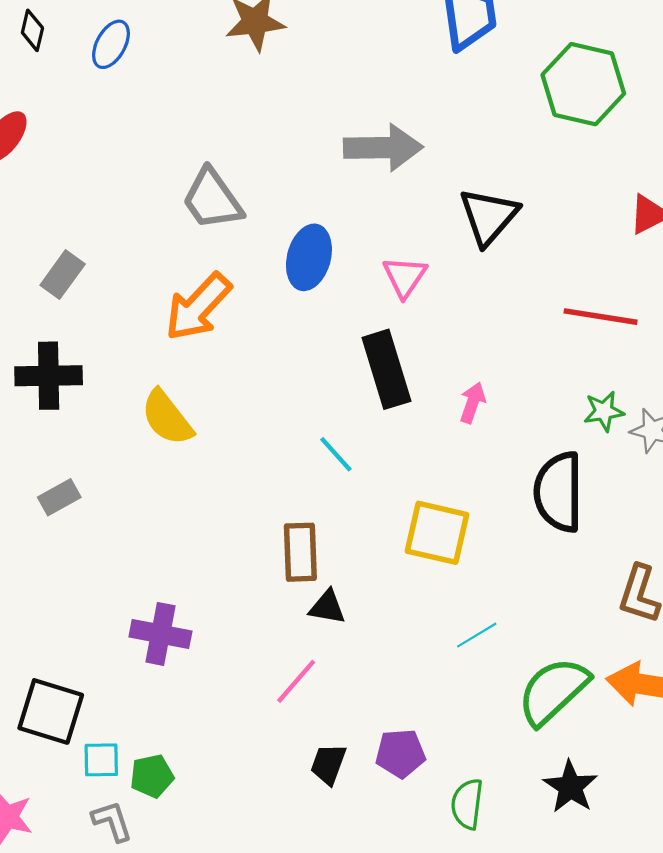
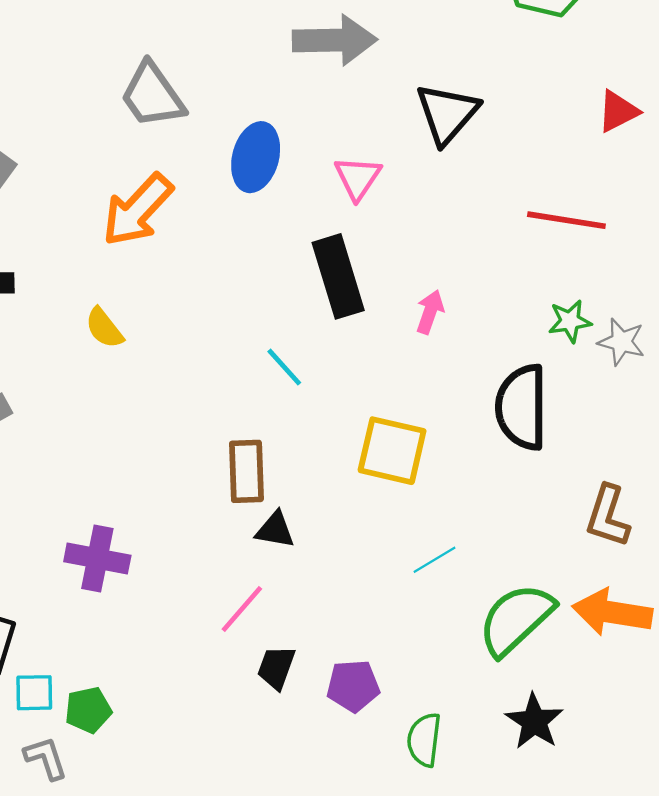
yellow semicircle: (167, 418) -> (104, 328), size x0.7
black trapezoid: (328, 764) -> (276, 667), moved

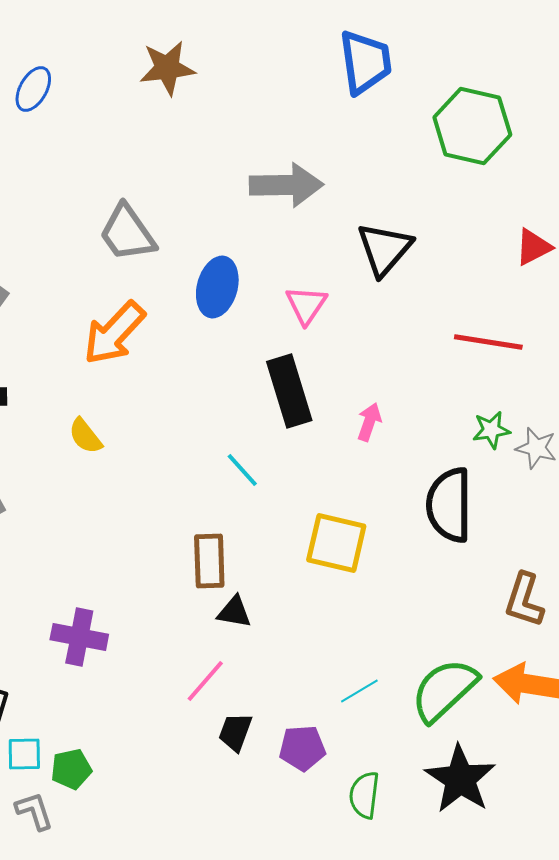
cyan line: (435, 560) -> (359, 691), moved
black star: (534, 721) -> (460, 779), size x1.4

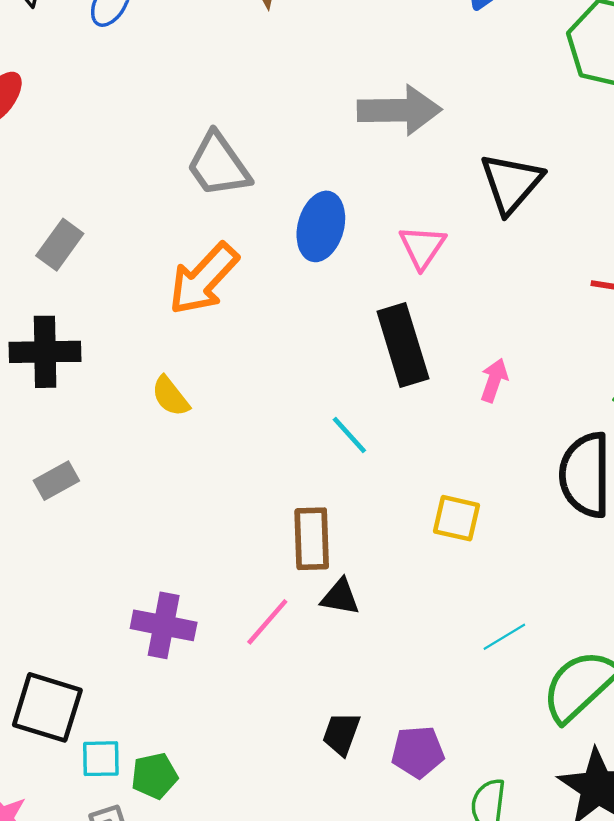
yellow square: (336, 543) -> (456, 518), size x0.7
pink line: (205, 681) -> (267, 622), moved
cyan line: (359, 691) -> (504, 637), moved

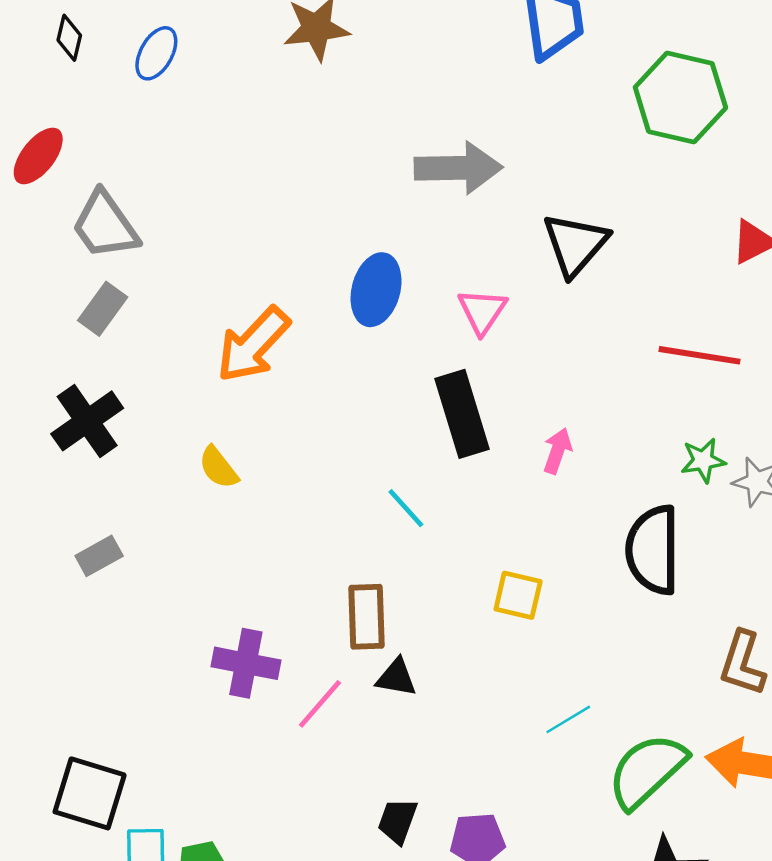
gray trapezoid: (218, 165) -> (105, 225), moved
black cross: (45, 352) -> (87, 421), turned -34
purple cross: (164, 625) -> (246, 663), moved

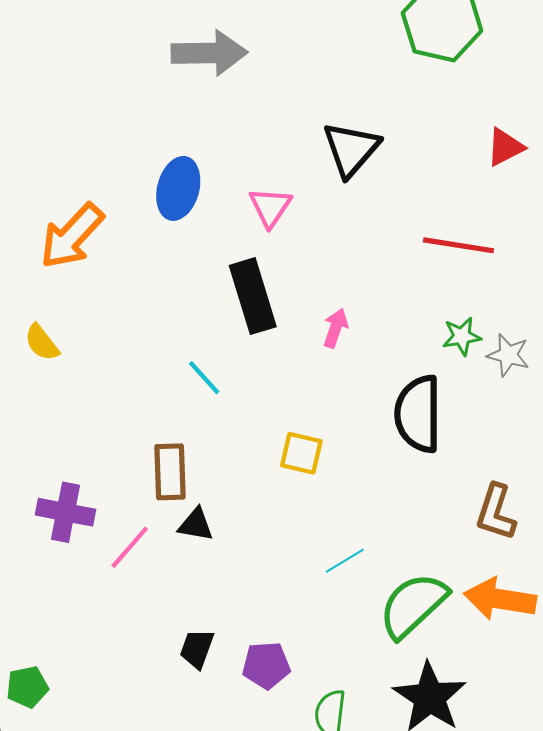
gray arrow: (458, 168) -> (209, 53), moved

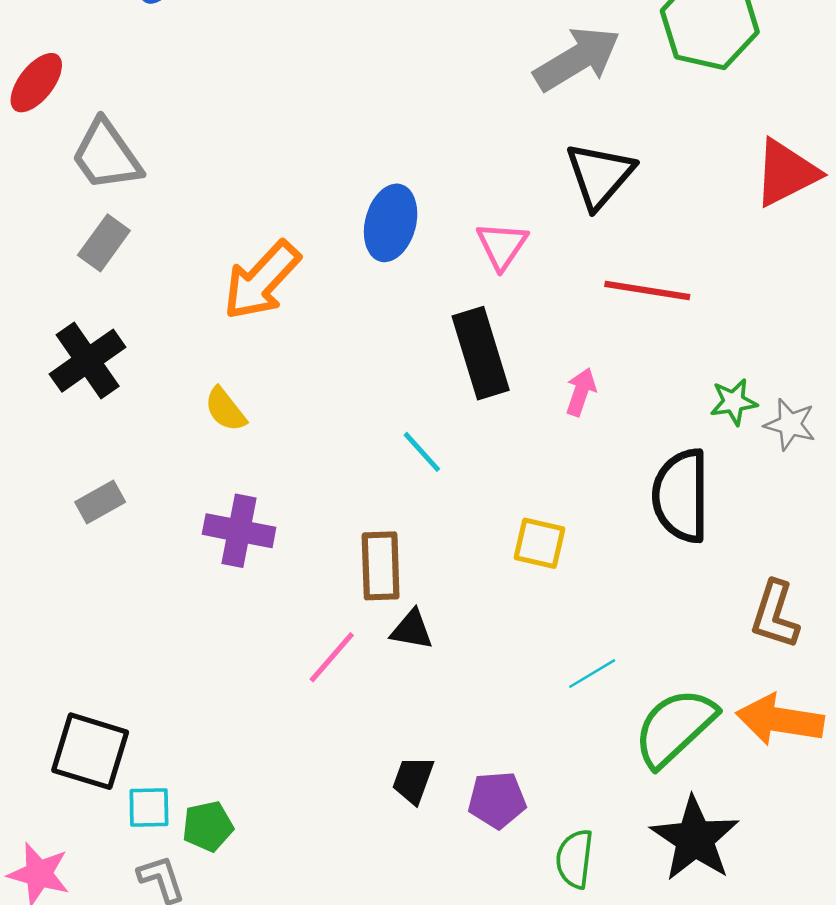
gray arrow: (209, 53) -> (577, 59), moved, turned -30
red triangle: (505, 147) -> (786, 173), size x1.5
red line: (459, 245) -> (647, 290), moved
purple cross: (66, 512) -> (239, 531), moved

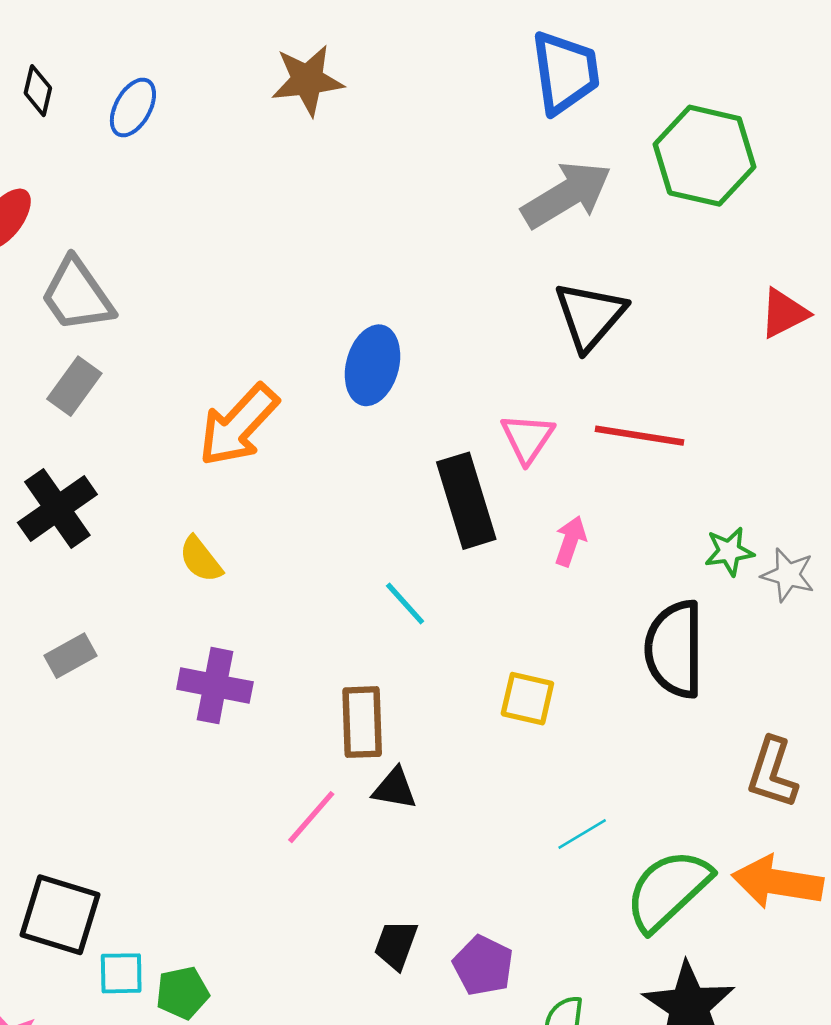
red triangle: (786, 173) -> (784, 313), size x0.7
pink triangle: (502, 245) -> (527, 438), moved
purple pentagon: (497, 800) -> (483, 966), turned 30

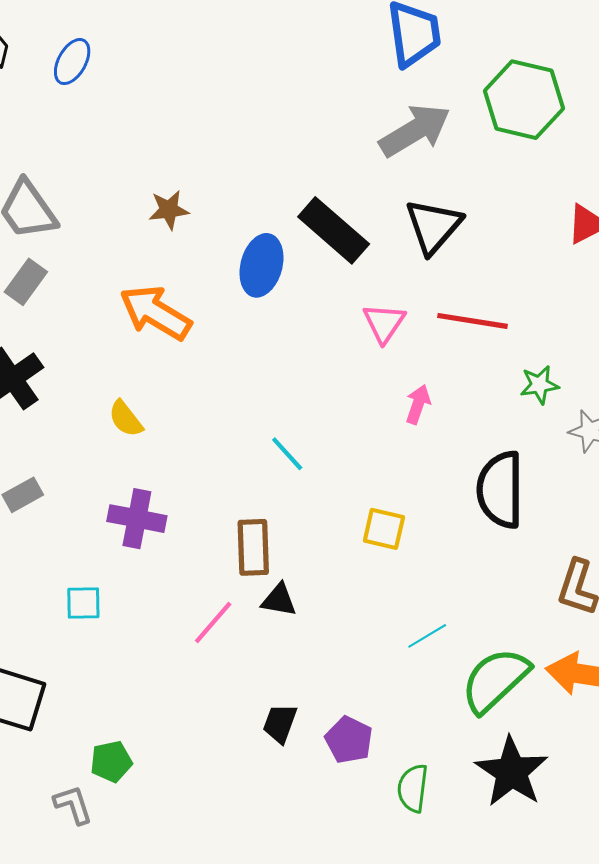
brown star: (307, 80) -> (169, 210), moved, size x0.7
orange arrow: (238, 425) -> (155, 313), turned 78
black rectangle: (466, 501) -> (334, 230), moved, turned -32
green star: (729, 551) -> (539, 385), moved
cyan square: (121, 973) -> (83, 603), moved

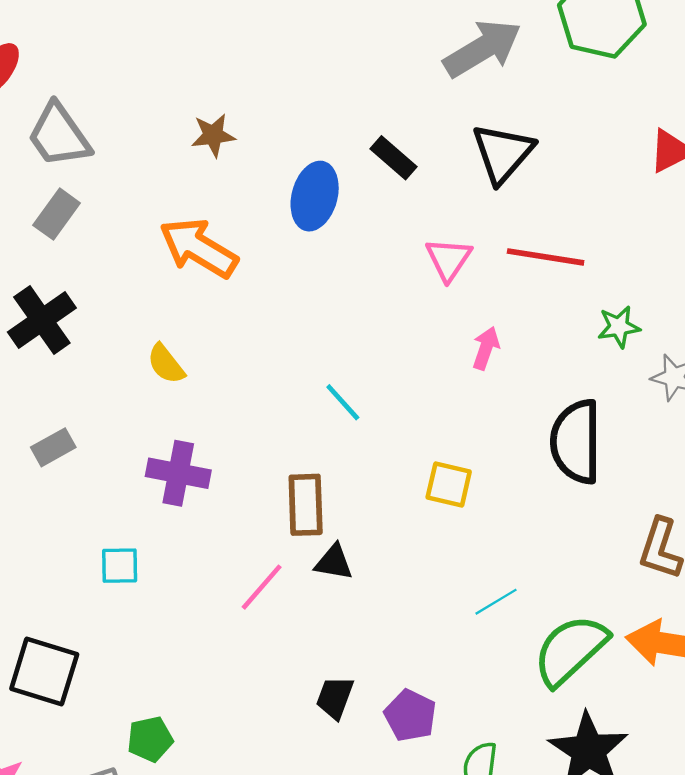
black rectangle: (334, 230) -> (393, 158), size x0.6

